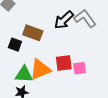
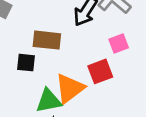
pink square: (80, 68) -> (119, 43), moved

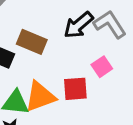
pink square: (119, 43) -> (102, 67), turned -30

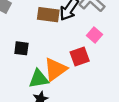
brown rectangle: (32, 42) -> (48, 15), moved

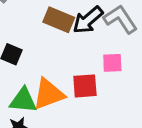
pink square: (95, 35) -> (112, 63), turned 32

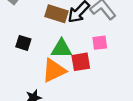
green triangle: (23, 100) -> (61, 49), moved

